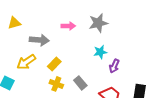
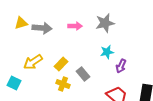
gray arrow: (39, 40) -> (42, 28), moved
gray rectangle: (80, 83) -> (83, 74), moved

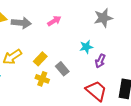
gray star: (105, 23) -> (103, 18), moved
pink arrow: (75, 26) -> (54, 21), turned -32

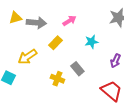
cyan star: (86, 47) -> (91, 42), moved
yellow rectangle: (40, 59) -> (55, 43), moved

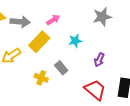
yellow rectangle: (55, 43) -> (39, 42), size x1.5

